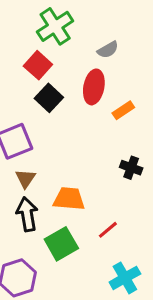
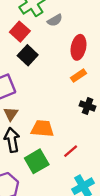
gray semicircle: (108, 50) -> (55, 20), moved
red ellipse: (94, 87) -> (78, 47), moved
orange rectangle: (123, 110) -> (78, 76), moved

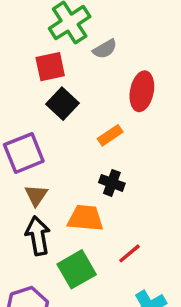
red square: (20, 32) -> (50, 67), turned 36
orange rectangle: (78, 76) -> (110, 135), moved
black cross: (88, 106) -> (112, 183), moved

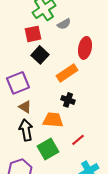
orange rectangle: (110, 135) -> (67, 73), size x1.5
brown triangle: (36, 195) -> (25, 107), turned -32

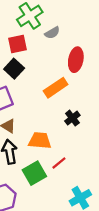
black square: (40, 55) -> (14, 69), moved
black cross: (68, 100) -> (72, 118), moved, turned 32
red line: (78, 140) -> (59, 163), moved

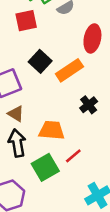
black square: (14, 69) -> (40, 61), moved

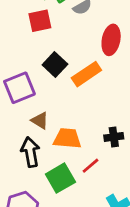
black cross: (89, 105) -> (114, 137), moved, turned 30
brown triangle: (16, 114) -> (40, 121), moved

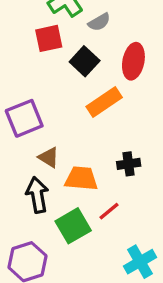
black square: (55, 64) -> (85, 61), moved
black cross: (114, 137) -> (129, 164), moved

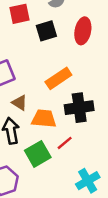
black square: (85, 61) -> (46, 31), turned 30
orange rectangle: (104, 102) -> (58, 78), moved
black cross: (129, 164) -> (79, 108), size x1.6

